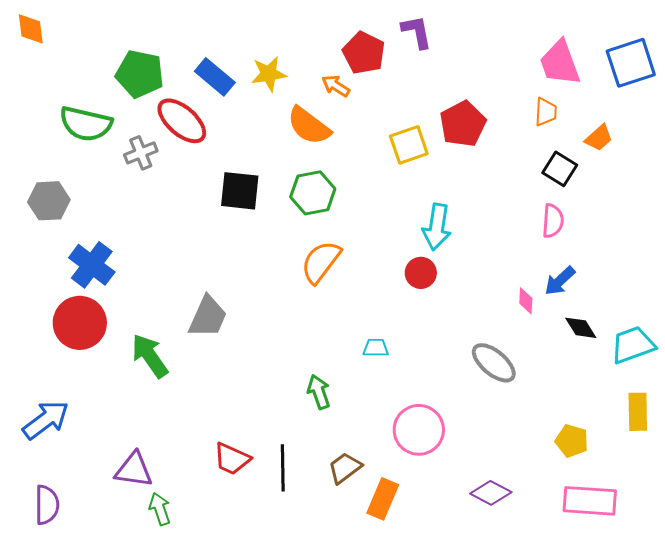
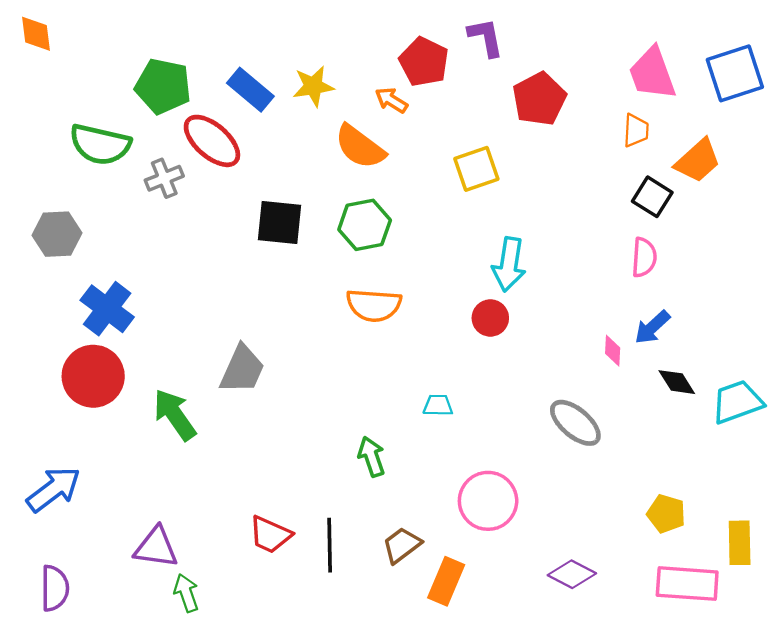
red pentagon: (463, 124) -> (539, 99), moved
orange trapezoid: (599, 138) -> (698, 161), size x1.4
orange semicircle: (321, 262) -> (374, 305), turned -123
yellow rectangle: (638, 412) -> (740, 543), moved

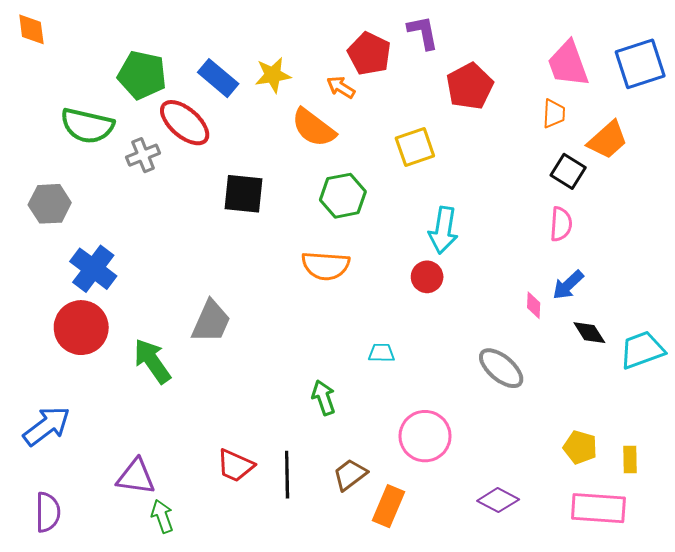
green hexagon: (365, 225) -> (343, 196), moved
yellow rectangle: (740, 543) -> (630, 459), moved, size x0.7

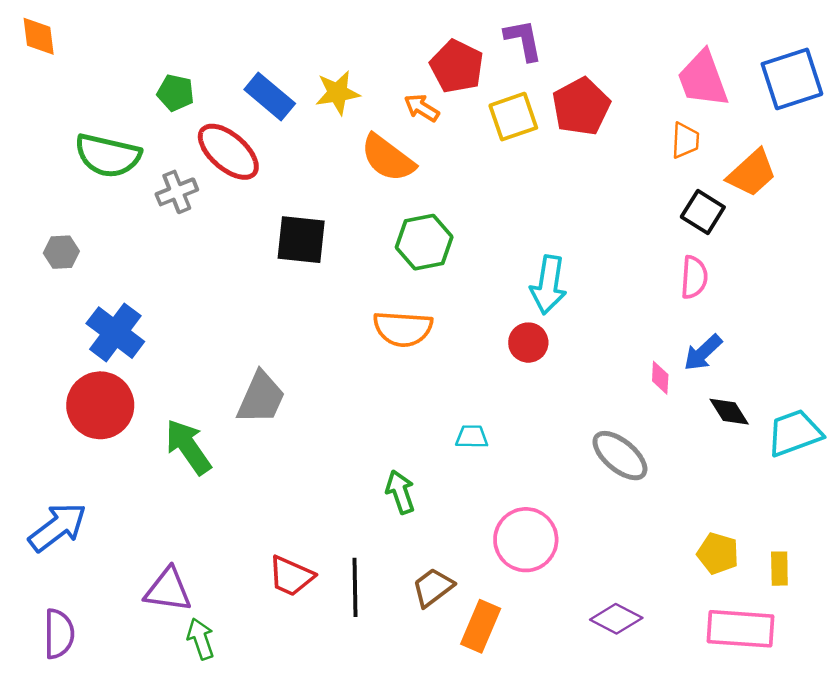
green pentagon: (142, 75) -> (176, 93), size x0.6
yellow square: (415, 147) -> (513, 117), moved
gray hexagon: (50, 204) -> (61, 252), size x0.7

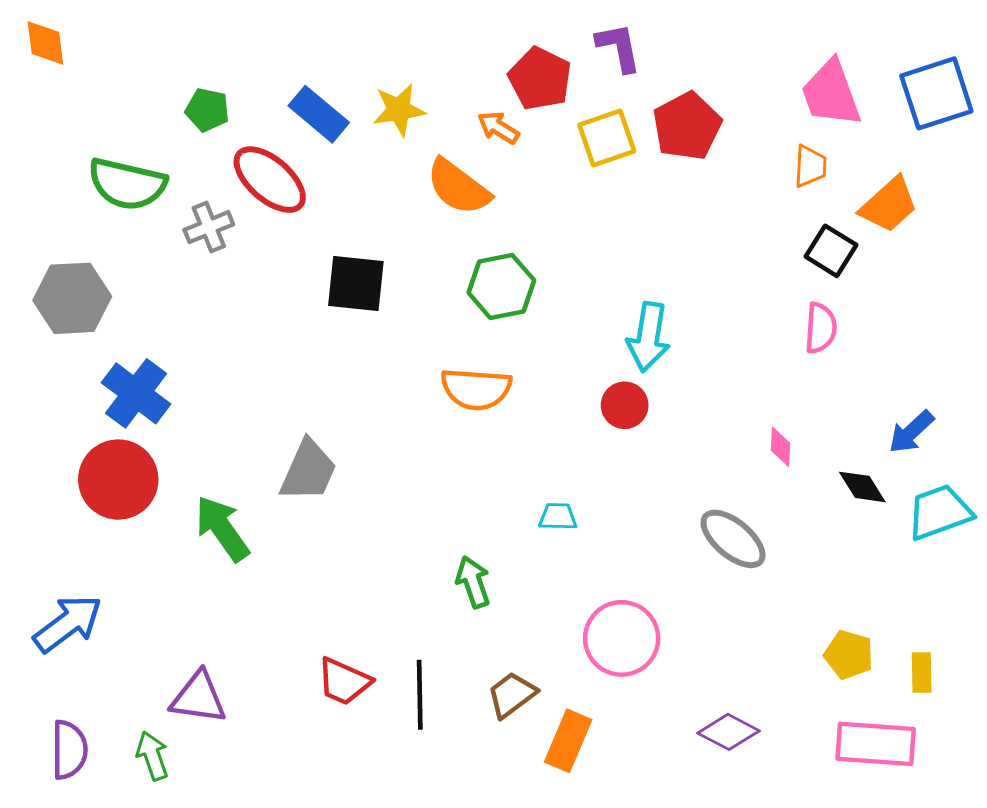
gray hexagon: (61, 252) -> (72, 298), size x1.8
blue arrow: (703, 353) -> (911, 432), moved
green arrow: (201, 639) -> (152, 756), moved

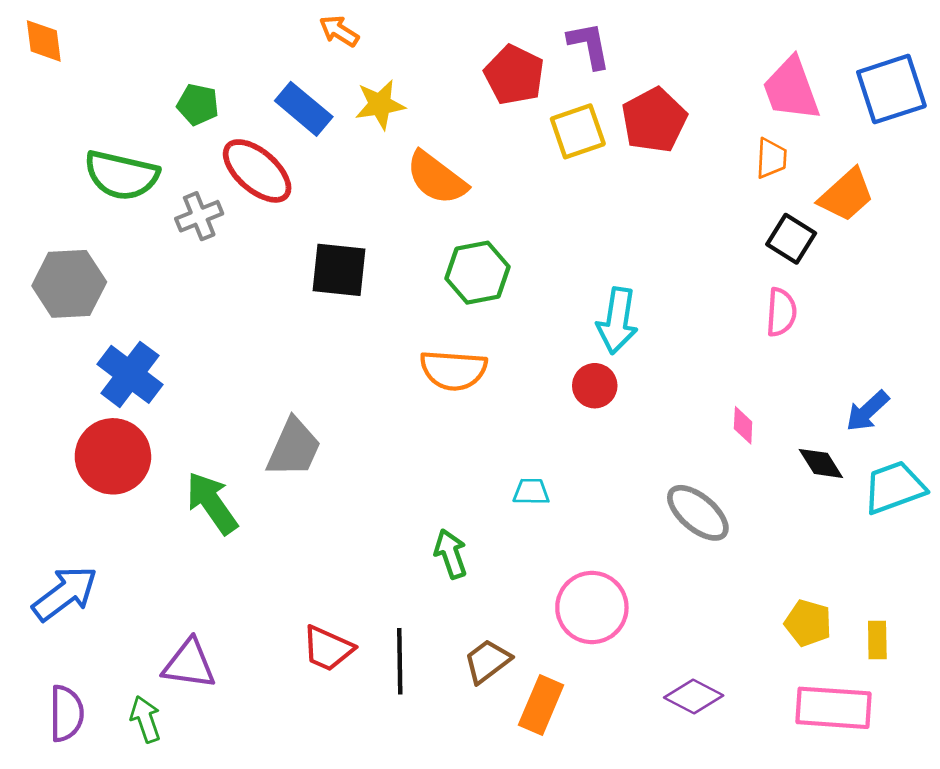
orange arrow: (498, 128) -> (339, 31), moved

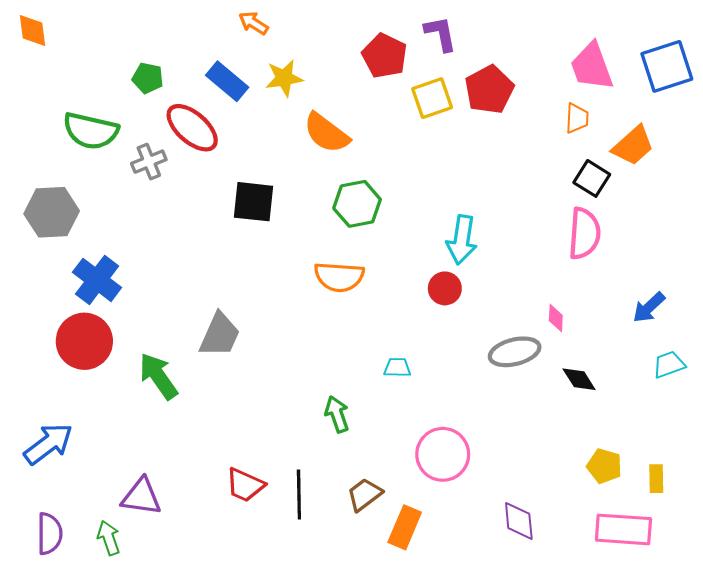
pink semicircle: (781, 312) -> (584, 233), size x1.4
black diamond: (821, 463) -> (579, 379), moved
cyan trapezoid: (894, 487) -> (669, 365), size x0.7
gray ellipse: (698, 513) -> (515, 352), moved, turned -54
purple diamond: (694, 697) -> (519, 521), turned 57

